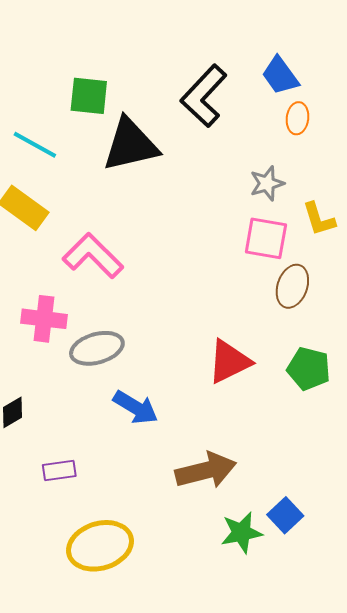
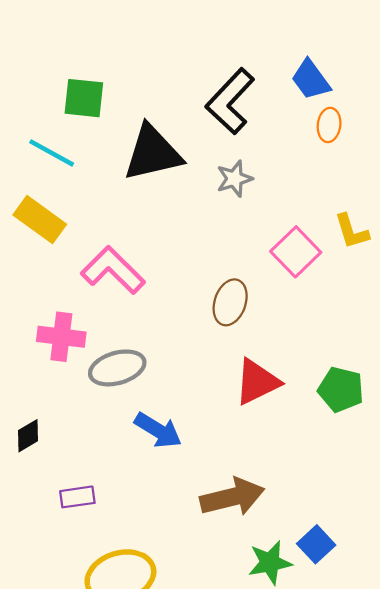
green square: (89, 96) -> (84, 98), moved
gray star: (267, 183) -> (234, 179), moved
pink square: (266, 238) -> (296, 252), turned 36
brown ellipse: (292, 286) -> (230, 302), moved

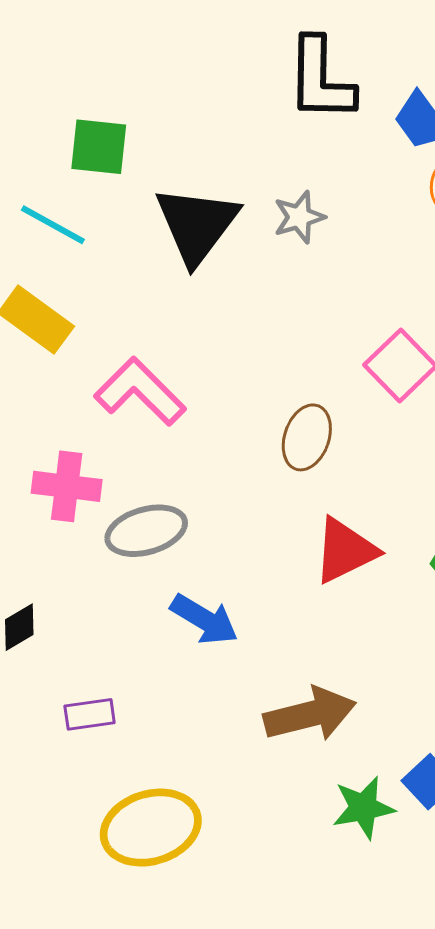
black L-shape: (230, 101) -> (321, 79), moved, turned -42
black triangle: (153, 153) -> (197, 225), turned -40
gray star: (234, 179) -> (299, 217), moved

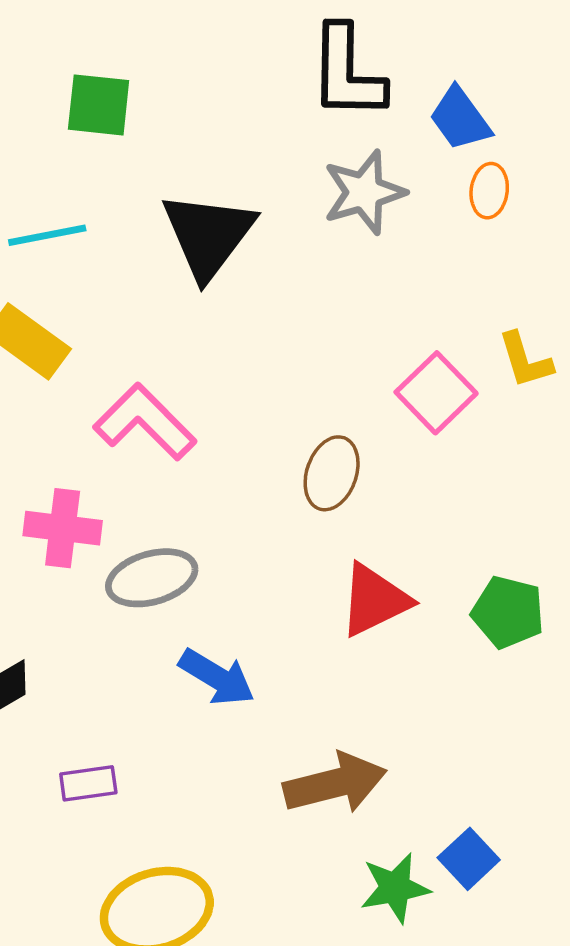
green square: (99, 147) -> (99, 105), moved
gray star: (299, 217) -> (364, 192), moved, size x1.4
cyan line: (53, 225) -> (47, 235), turned -40

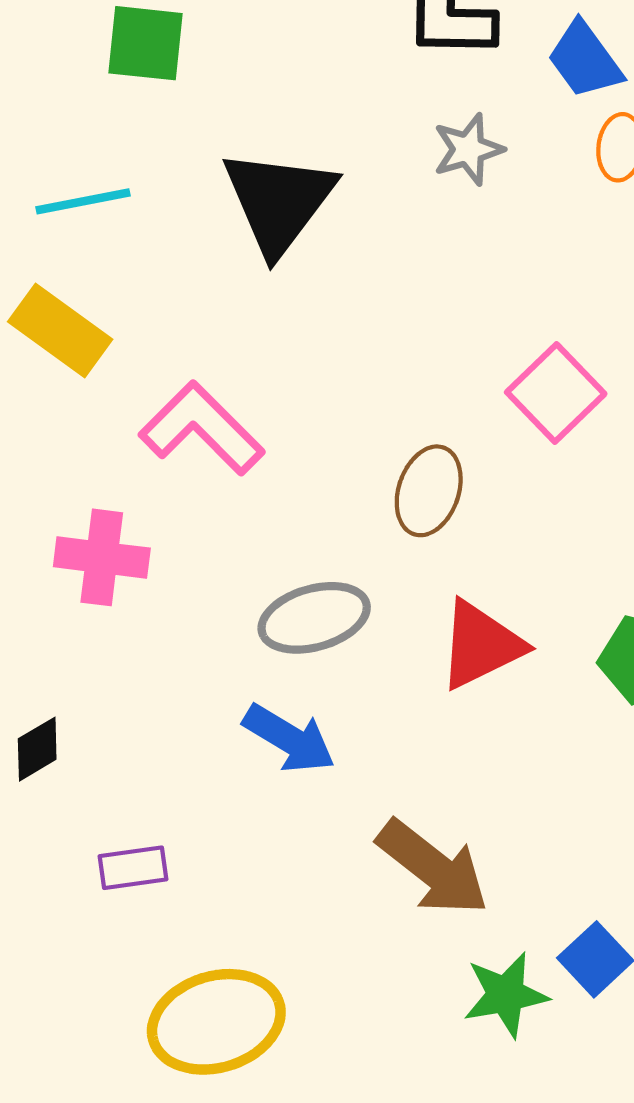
gray star: (364, 192) -> (468, 149), size x0.7
gray ellipse: (152, 578) -> (314, 618), moved
brown arrow: (335, 783) -> (433, 868), turned 52

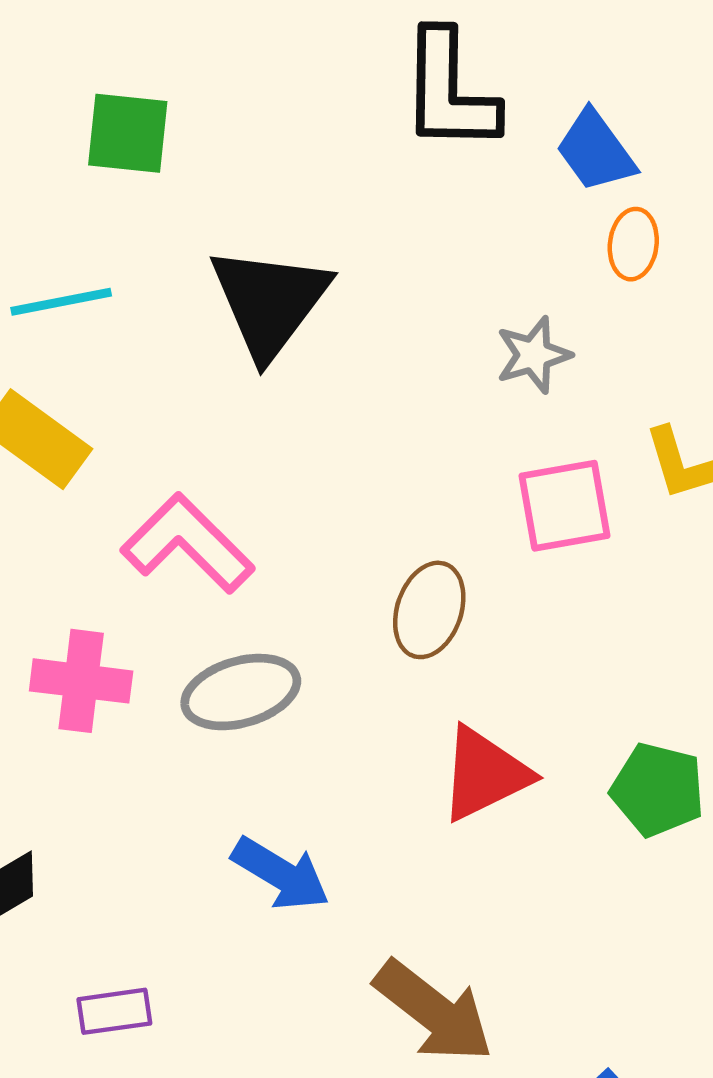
gray star: (468, 149) -> (533, 355), moved
pink square: (556, 393) -> (565, 506), turned 34
gray ellipse: (314, 618) -> (241, 692), moved

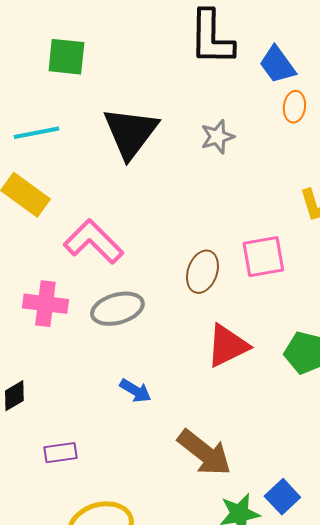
gray star: (533, 355) -> (217, 137), moved
pink square: (565, 506) -> (263, 257), moved
blue arrow: (281, 874) -> (135, 391), size x0.7

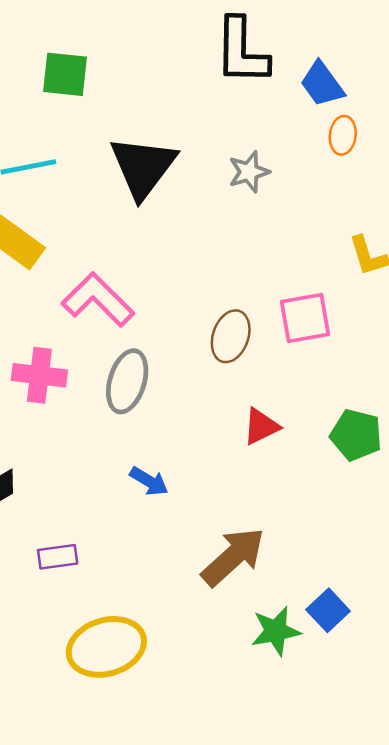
gray ellipse: (117, 309) -> (127, 381), turned -57
red triangle: (227, 346) -> (261, 426), size x0.7
brown arrow: (204, 453) -> (233, 557), turned -80

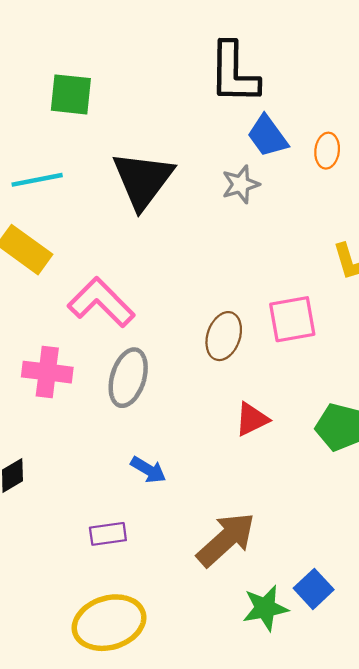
blue trapezoid: (322, 84) -> (268, 136), moved
purple rectangle: (58, 557) -> (108, 534), moved

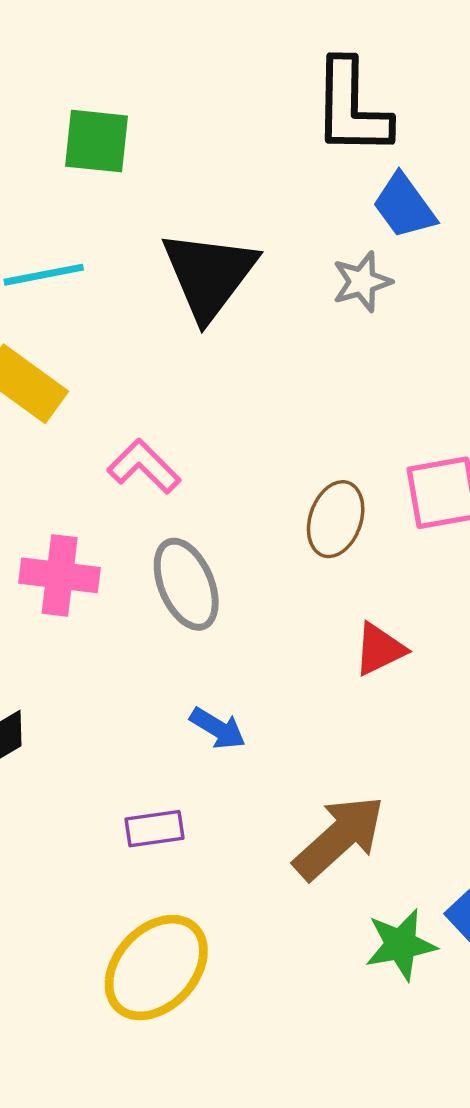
pink L-shape: (101, 302) -> (144, 466), size x0.7
gray ellipse: (128, 378) -> (186, 584), turned -40
yellow ellipse: (109, 623) -> (156, 968), turned -30

